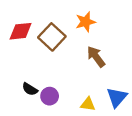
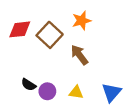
brown arrow: (96, 57) -> (79, 55), moved
yellow triangle: (88, 104) -> (76, 92), moved

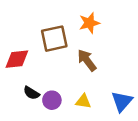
red diamond: (20, 29) -> (17, 59), moved
brown square: (50, 35) -> (54, 39), turned 35

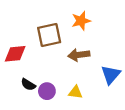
brown arrow: (87, 60) -> (79, 55), turned -60
blue triangle: (122, 101) -> (111, 75), moved

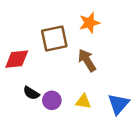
brown arrow: (79, 55) -> (87, 60), turned 65
blue triangle: (111, 75) -> (118, 104), moved

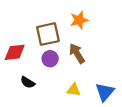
purple circle: (52, 100) -> (50, 59), moved

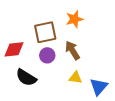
black semicircle: (28, 82) -> (26, 78), size x1.5
yellow triangle: (74, 90) -> (75, 78), moved

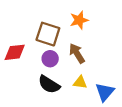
brown square: (45, 32) -> (48, 34), turned 30
black semicircle: (26, 78) -> (49, 84), moved

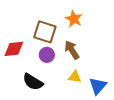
orange star: (79, 20) -> (74, 19), turned -30
black semicircle: (49, 84) -> (33, 82), moved

